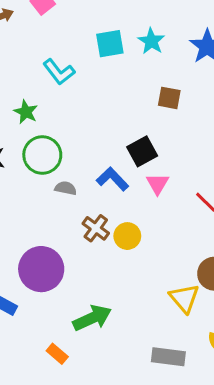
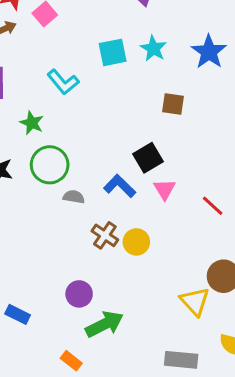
purple circle: (41, 269) -> (79, 294), moved, size x0.6

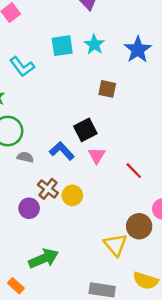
purple circle: (79, 294) -> (29, 208), moved

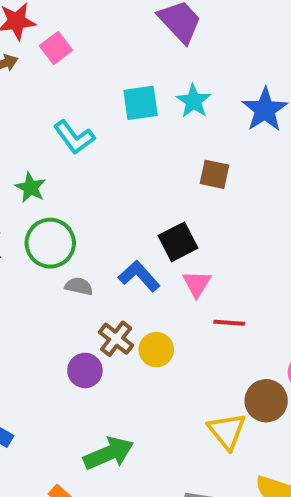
red line: (134, 171) -> (229, 323), moved, turned -42

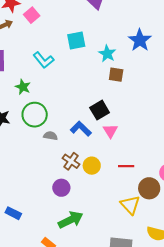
cyan star: (193, 101) -> (107, 54), moved
red line: (229, 323) -> (126, 166), moved
purple circle: (85, 370) -> (61, 188), moved

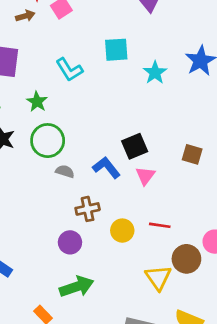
brown square: (116, 75) -> (192, 154), moved
brown cross: (71, 161) -> (88, 209), turned 36
yellow circle: (92, 166) -> (122, 231), moved

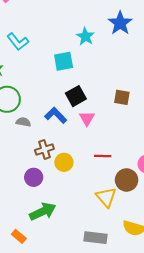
cyan square: (116, 50) -> (64, 61), moved
yellow circle: (122, 231) -> (64, 162), moved

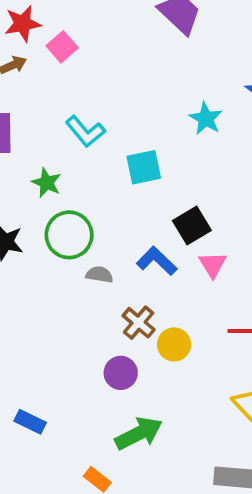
cyan square: (64, 61) -> (144, 167), moved
brown cross: (44, 150) -> (139, 323), turned -30

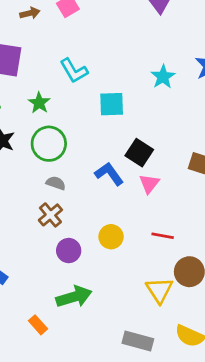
black square: (192, 225) -> (139, 153), turned -36
gray semicircle: (99, 275) -> (56, 183), moved
brown cross: (139, 323) -> (50, 215), moved

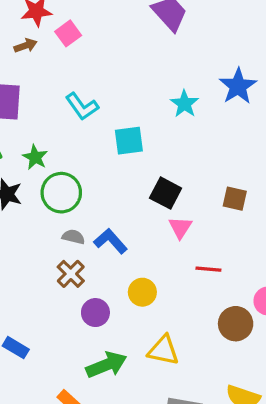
green star: (39, 103) -> (35, 157), moved
blue L-shape: (109, 174) -> (111, 241), moved
red line: (163, 236) -> (208, 269), moved
yellow triangle: (159, 290) -> (163, 350), moved, turned -40

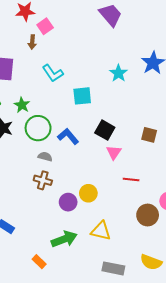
brown arrow: (26, 46) -> (32, 42), moved, turned 112
blue L-shape: (111, 241) -> (68, 136), moved
brown cross: (71, 274) -> (43, 180), turned -30
purple circle: (95, 313) -> (68, 202), moved

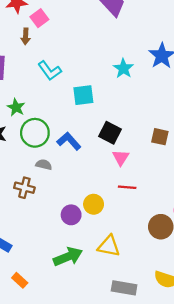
brown cross: (43, 180) -> (24, 188), moved
red line: (131, 180) -> (127, 187), moved
orange rectangle: (39, 262) -> (20, 280), moved

